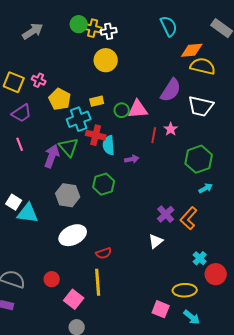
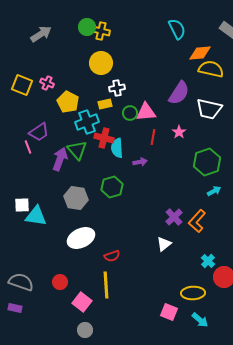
white cross: (109, 31) -> (117, 88), moved
yellow circle: (106, 60) -> (101, 63), moved
purple trapezoid: (22, 113) -> (39, 132), moved
red line: (154, 135) -> (153, 137), moved
white square: (14, 202) -> (22, 205), turned -35

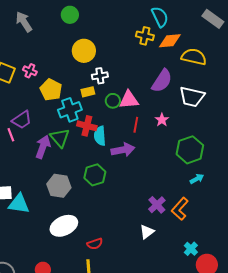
yellow cross: (101, 31) -> (145, 36), moved
gray arrow: (41, 34) -> (24, 22), turned -90
orange diamond: (200, 53) -> (170, 41), moved
purple arrow: (140, 162) -> (123, 150), size x1.6

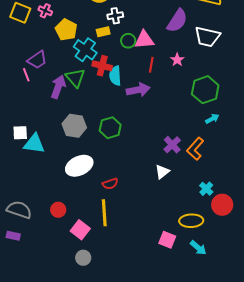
cyan cross: (70, 110) -> (85, 50), turned -35
green hexagon: (95, 175) -> (110, 128), moved

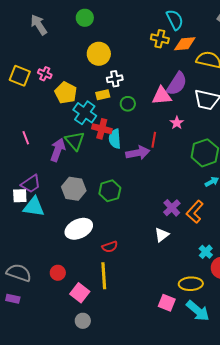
pink triangle: (144, 40) -> (162, 96), moved
purple trapezoid: (37, 60) -> (31, 184), moved
red line: (151, 65) -> (154, 140), moved
cyan arrow: (198, 248) -> (198, 311), size x1.4

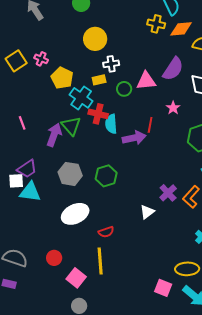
yellow square: (20, 76) -> (16, 61), turned 35
pink triangle: (162, 96) -> (146, 81), moved
white triangle: (162, 235) -> (147, 212), moved

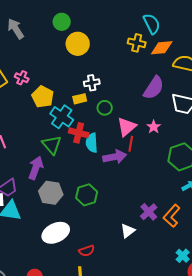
yellow circle: (95, 39) -> (78, 44), moved
pink triangle: (146, 81) -> (127, 127), moved, turned -35
purple arrow: (54, 135) -> (36, 168), moved

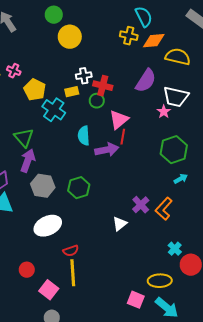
pink star: (154, 127) -> (164, 112), moved
red cross: (79, 133) -> (103, 86), moved
green triangle: (52, 145) -> (24, 138), moved
red semicircle: (87, 251) -> (71, 251), moved

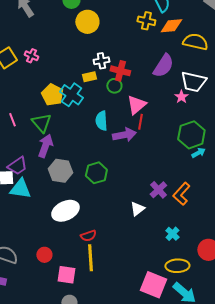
yellow pentagon: (35, 90) -> (52, 95), moved
cyan arrow: (181, 179) -> (198, 153), moved
cyan cross: (175, 249) -> (172, 234), moved
pink square: (49, 290) -> (66, 275), turned -30
pink square: (136, 300) -> (153, 285), size x1.5

